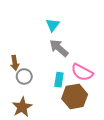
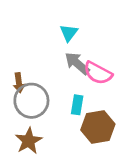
pink semicircle: (82, 72) -> (98, 73), moved
gray circle: (24, 76) -> (31, 101), size x1.6

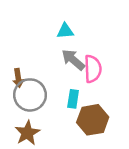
cyan triangle: (69, 33) -> (65, 31), turned 48
pink semicircle: (98, 73) -> (93, 69), turned -120

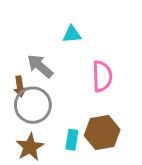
gray arrow: (73, 60) -> (40, 66), moved
cyan rectangle: (73, 99) -> (72, 140), moved

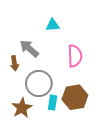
gray circle: (33, 105) -> (39, 83), moved

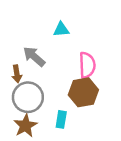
gray circle: (39, 83) -> (28, 97), moved
brown hexagon: (75, 97) -> (83, 92), moved

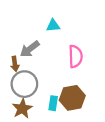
gray arrow: (34, 57) -> (30, 49), turned -78
brown hexagon: (83, 92) -> (72, 98), moved

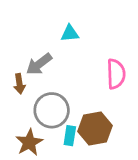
pink semicircle: (75, 56) -> (116, 74), moved
gray circle: (24, 84) -> (52, 110), moved

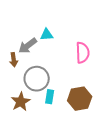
cyan triangle: (70, 33) -> (47, 35), moved
brown hexagon: (95, 129) -> (80, 99), moved

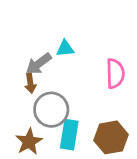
brown arrow: (14, 60) -> (30, 83), moved
cyan rectangle: (50, 97) -> (69, 135), size x1.5

